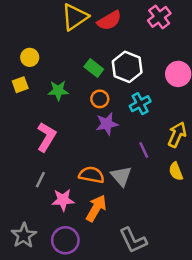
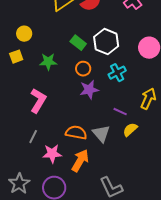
purple line: (144, 150) -> (120, 112), turned -40
yellow semicircle: (176, 171) -> (130, 130), moved, turned 70

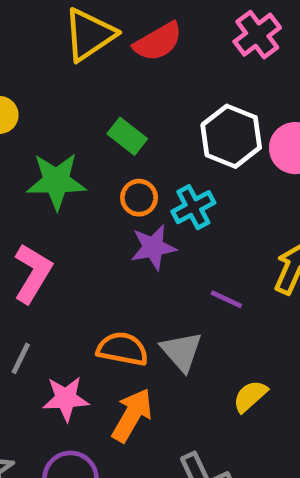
white hexagon: (106, 42) -> (231, 136), moved
green star: (48, 62) -> (56, 181), size x1.4
cyan cross: (117, 73) -> (193, 207), moved
yellow semicircle: (130, 130) -> (250, 396), moved

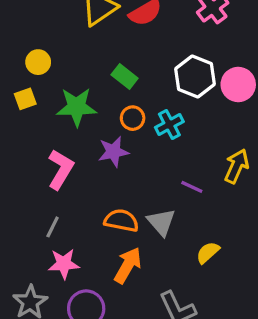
purple star: (153, 247) -> (113, 152), moved
pink star: (66, 399) -> (64, 264), moved

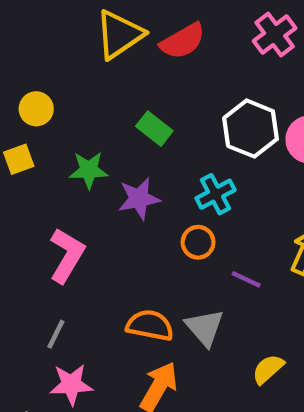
green star: (77, 107) -> (89, 170), size x0.7
orange circle: (133, 118) -> (198, 242), moved
purple star: (113, 152) -> (139, 199), moved

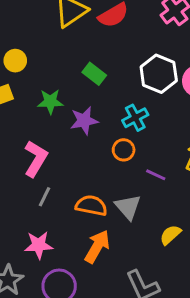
gray line: (56, 334) -> (44, 197), moved

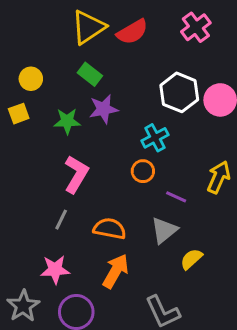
green rectangle: (94, 74) -> (90, 74), moved
purple star: (84, 121) -> (104, 109), moved
pink L-shape: (36, 159) -> (76, 174), moved
gray triangle: (128, 207) -> (164, 230), moved, turned 32

